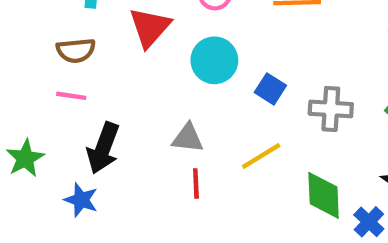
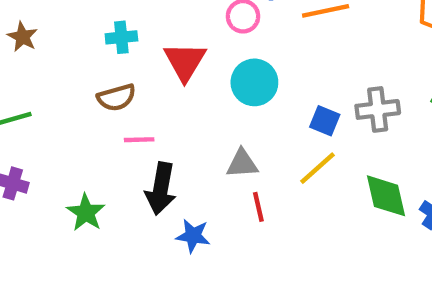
blue square: (270, 89) -> (325, 121), moved
pink line: (71, 96) -> (139, 140), moved
blue star: (81, 200) -> (193, 236), moved

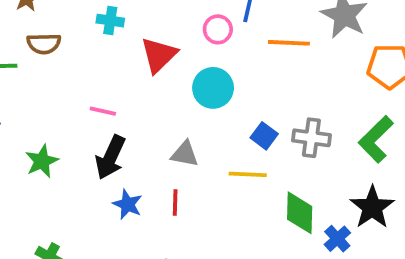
brown semicircle: (116, 97) -> (44, 44), moved
yellow line: (318, 168) -> (248, 174), turned 30
red line: (258, 207) -> (175, 203), moved

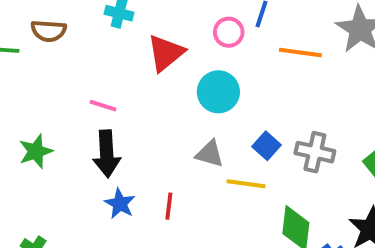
gray triangle: (185, 154) -> (210, 154), moved
black arrow: (110, 157) -> (107, 154), turned -33

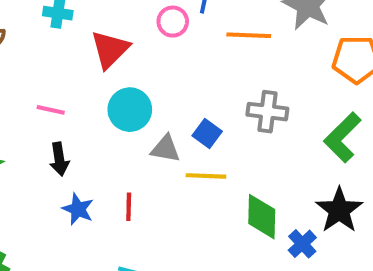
cyan circle: (218, 92) -> (130, 110), moved
blue square: (267, 146) -> (207, 134), moved
gray cross: (315, 152) -> (267, 112), moved
black arrow: (107, 154) -> (59, 159), size x0.7

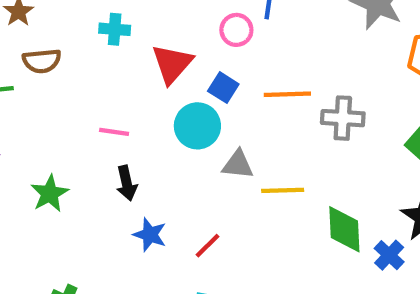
orange line: (249, 35) -> (287, 94), moved
blue square: (207, 134) -> (223, 88), moved
red line: (129, 207) -> (207, 246), moved, turned 48

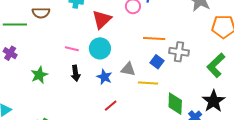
blue square: (223, 88) -> (157, 62), moved
cyan circle: (197, 126) -> (100, 48), moved
blue star: (150, 235) -> (104, 77), moved

